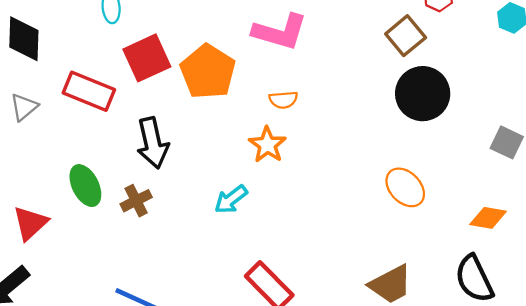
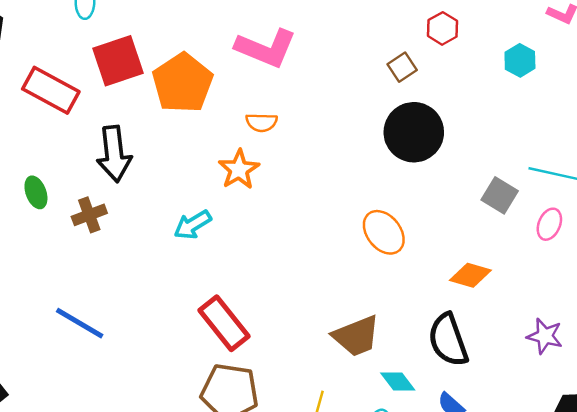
brown square: (406, 36) -> (402, 67), size x0.7
green ellipse: (85, 186) -> (36, 192), size x0.7

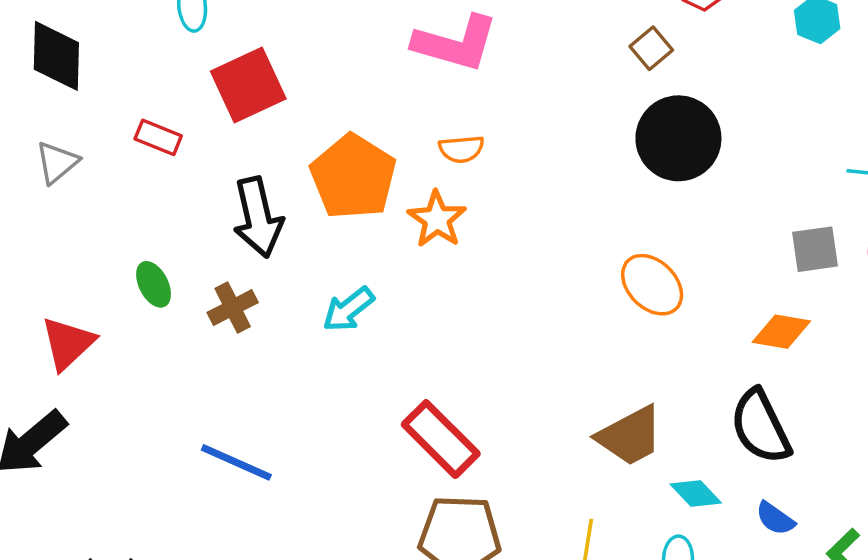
orange pentagon: (183, 83) -> (353, 177), moved
red rectangle: (51, 90) -> (158, 137), size x0.6
gray square: (500, 195) -> (815, 249), moved, turned -33
cyan arrow: (193, 225) -> (348, 309), moved

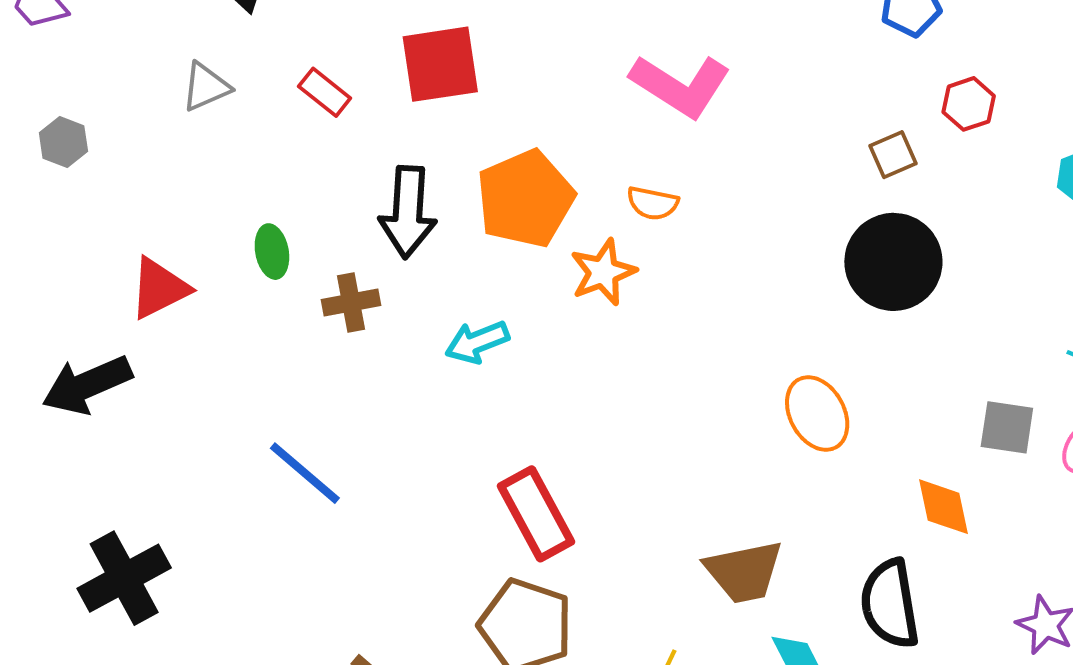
orange diamond: (781, 332) -> (944, 507), turned 52

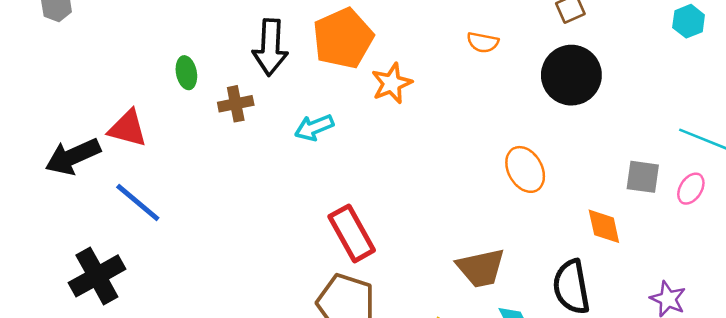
orange semicircle: (653, 203) -> (483, 42), moved
red triangle: (159, 288) -> (128, 128), moved, turned 42
blue line: (305, 473) -> (138, 202), moved

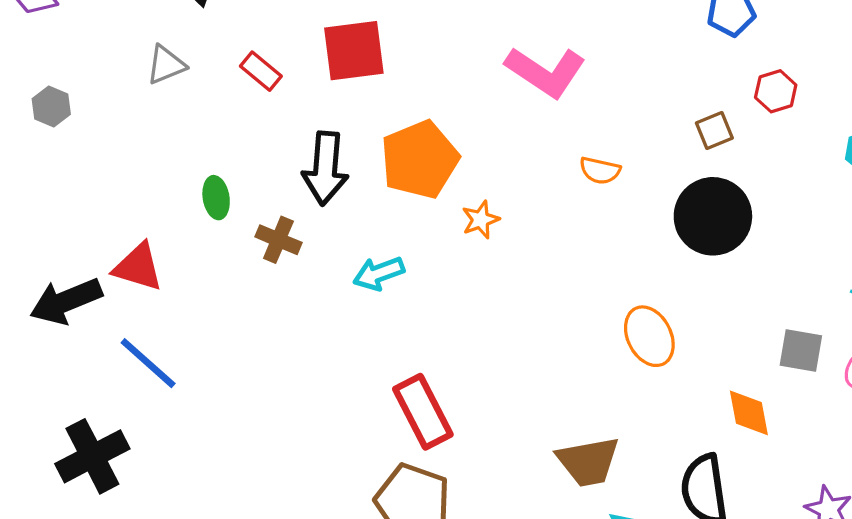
orange star: (392, 83) -> (481, 220), size x0.7
brown cross: (236, 104) -> (278, 240), turned 32

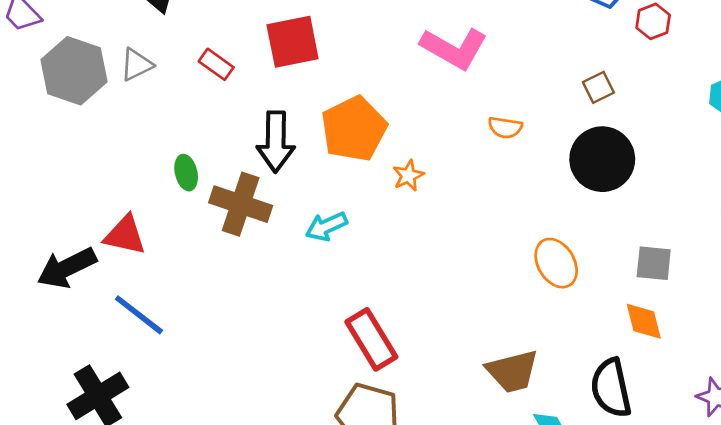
red hexagon: (776, 91) -> (653, 21), moved
gray hexagon: (51, 107) -> (74, 71), moved, size x2.0
brown cross: (278, 240) -> (241, 204), size x1.6
gray square: (801, 351) -> (654, 263), moved

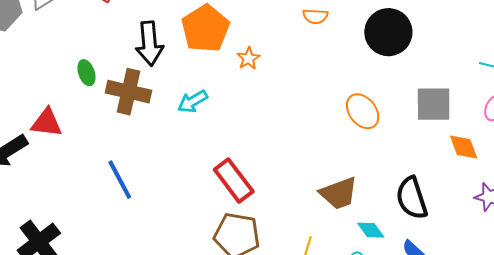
gray square: (654, 263) -> (434, 104), size x1.4
blue line: (139, 315) -> (120, 180), moved, turned 30
orange diamond: (644, 321) -> (464, 147), moved

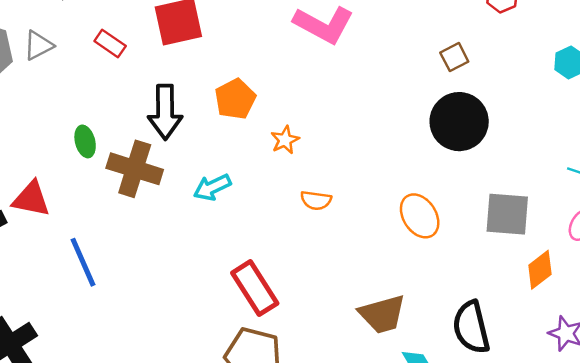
orange semicircle: (315, 16) -> (316, 200), moved
orange pentagon: (205, 28) -> (235, 99), size x0.7
orange diamond: (464, 147) -> (540, 270), turned 68
blue line: (120, 180) -> (83, 262), moved

